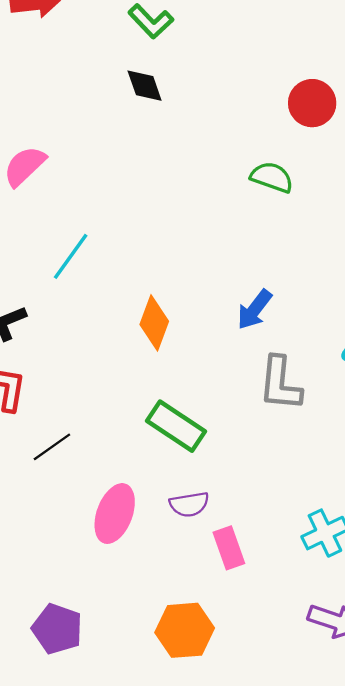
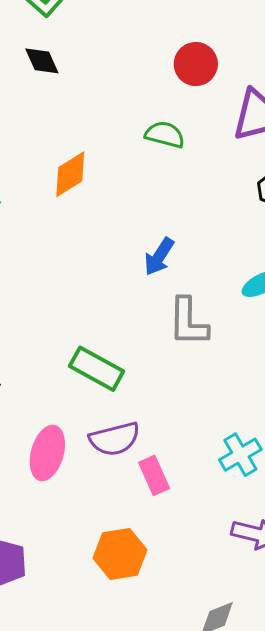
orange diamond: (154, 323) -> (70, 174), moved, turned 42
purple semicircle: (189, 504) -> (115, 439), size x1.4

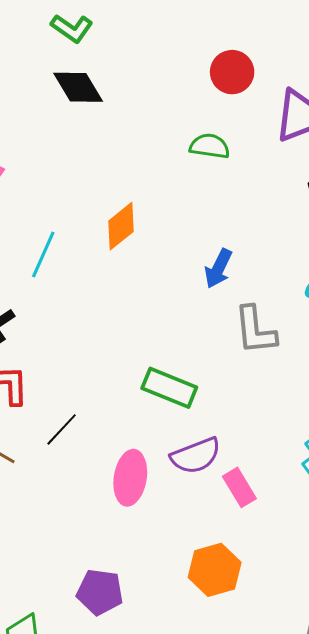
black diamond: (42, 61) -> (78, 87), size x1.4
orange diamond: (70, 174) -> (121, 226), moved

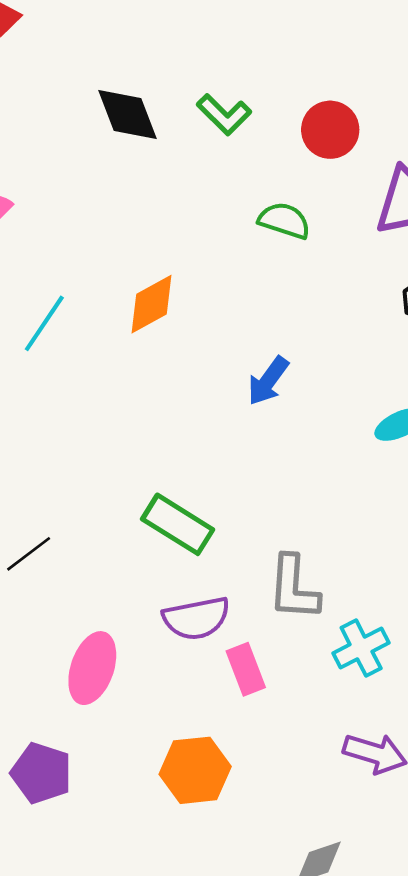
green L-shape: (72, 28) -> (224, 115), moved
gray L-shape: (255, 330) -> (294, 588), moved
pink ellipse: (130, 478) -> (92, 668), moved

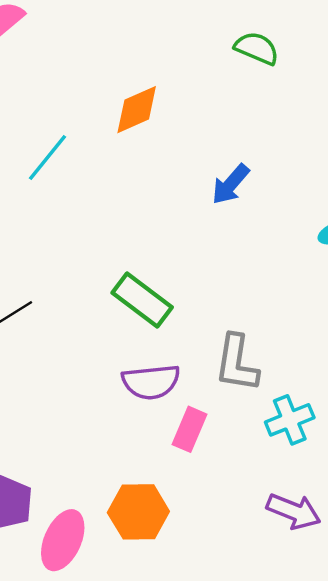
cyan line: (44, 323) -> (48, 158), moved
pink ellipse: (92, 668) -> (63, 540), moved
pink rectangle: (246, 669) -> (189, 429), turned 39

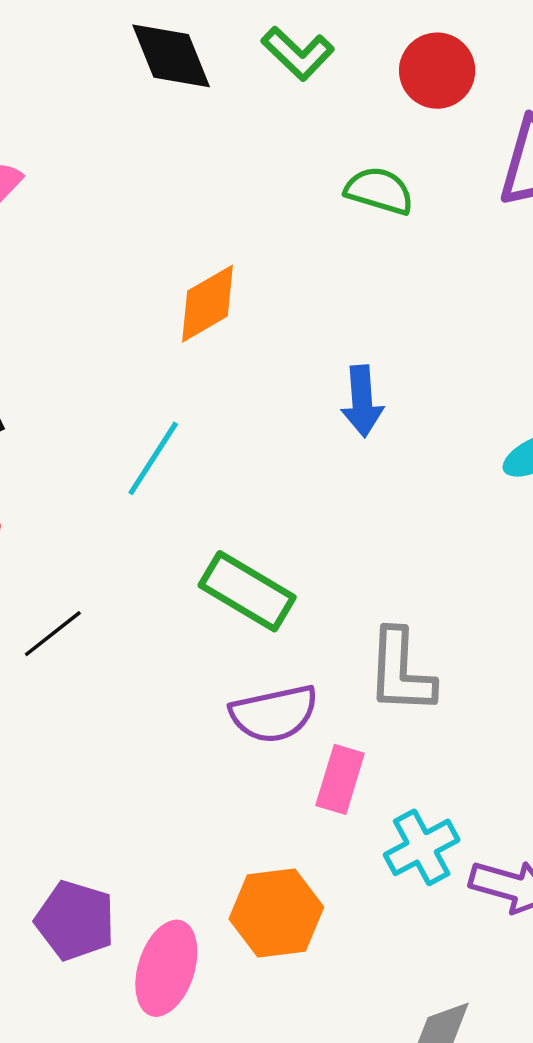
cyan line: (48, 158) -> (153, 458), moved
blue arrow: (231, 184) -> (362, 401), turned -39
cyan cross: (290, 420) -> (422, 847), moved

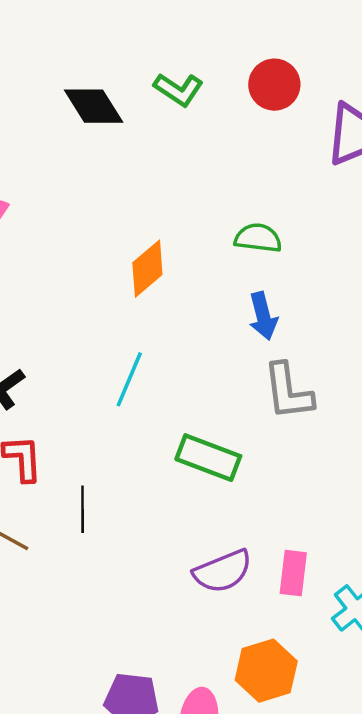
green semicircle: (379, 191) -> (258, 238), moved
black line: (53, 634) -> (83, 509), turned -42
gray L-shape: (401, 671) -> (288, 391), moved
purple semicircle: (274, 714) -> (223, 571), moved

